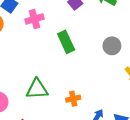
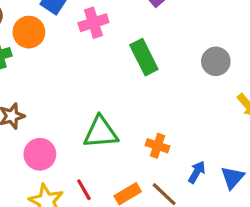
orange cross: (73, 99) -> (157, 146), turned 32

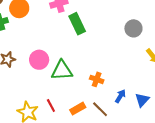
green rectangle: (144, 57) -> (77, 24), moved
pink circle: (40, 154) -> (39, 60), moved

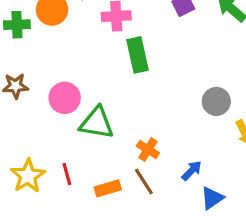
gray circle: (133, 28) -> (216, 101), moved
blue arrow: (120, 96) -> (192, 171), moved
brown line: (100, 109) -> (144, 182), moved

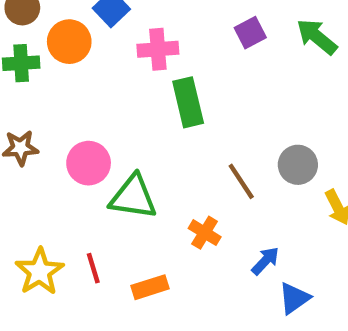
brown line: (144, 182) -> (241, 181), moved

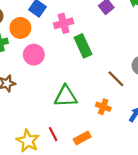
pink circle: (89, 163) -> (34, 55), moved

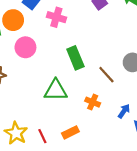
pink cross: (64, 23) -> (56, 17), turned 30
green rectangle: (83, 46) -> (75, 58), moved
red line: (53, 134) -> (42, 136), moved

